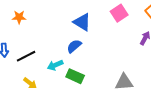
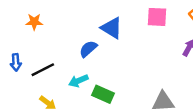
pink square: (119, 13) -> (157, 17), turned 36
blue semicircle: (74, 46) -> (88, 49), moved

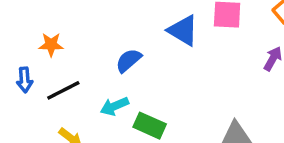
orange star: (34, 22) -> (51, 45), moved
blue triangle: (112, 28) -> (183, 31), moved

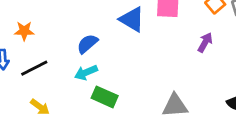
cyan arrow: (114, 106) -> (86, 72), moved

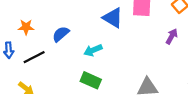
blue semicircle: (87, 44) -> (61, 34), moved
cyan arrow: (86, 72) -> (93, 50), moved
yellow arrow: (40, 107) -> (26, 88), moved

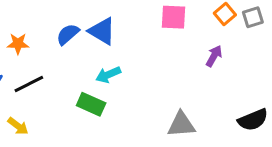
blue triangle: (113, 18) -> (102, 31), moved
blue semicircle: (61, 34) -> (68, 34), moved
green rectangle: (91, 80) -> (91, 104), moved

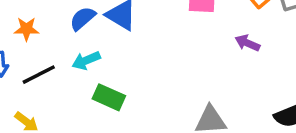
purple arrow: (214, 56) -> (247, 43), turned -95
cyan arrow: (108, 75) -> (86, 61), moved

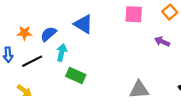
blue semicircle: (83, 18) -> (48, 34), moved
cyan arrow: (86, 61) -> (62, 52), turned 126

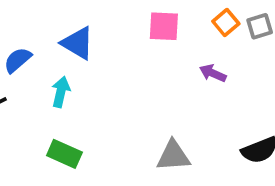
cyan arrow: (62, 52) -> (61, 92), moved
green rectangle: (76, 75) -> (64, 154), moved

